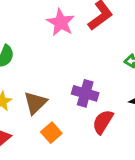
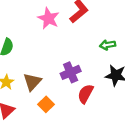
purple cross: (85, 93) -> (71, 72), turned -36

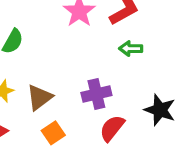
green arrow: (108, 45) -> (131, 49), moved

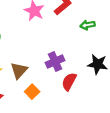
green arrow: (131, 49) -> (88, 25), moved

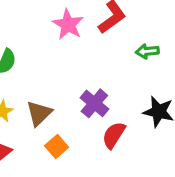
purple cross: (55, 62) -> (94, 103), turned -30

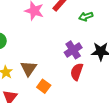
purple cross: (94, 103) -> (73, 50), moved, turned 30

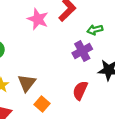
purple cross: (73, 50) -> (82, 51), moved

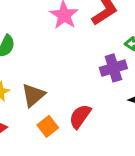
red semicircle: (80, 91) -> (80, 116), moved

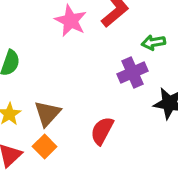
orange square: (48, 126) -> (45, 147), moved

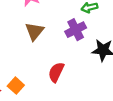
brown triangle: (47, 113) -> (34, 31), moved

